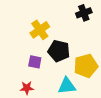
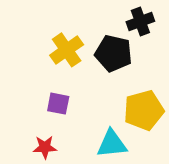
black pentagon: (59, 51) -> (114, 53), moved

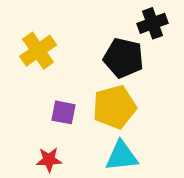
yellow cross: (67, 50) -> (38, 51), moved
yellow pentagon: (144, 110) -> (114, 107), moved

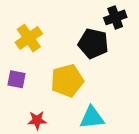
yellow pentagon: (114, 107) -> (67, 81), moved
purple square: (64, 112) -> (16, 79), moved

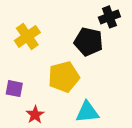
purple square: (16, 79) -> (14, 89), moved
red star: (37, 120) -> (35, 115), turned -30

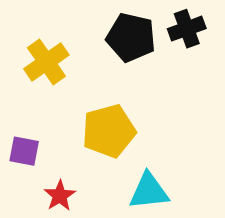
black pentagon: (89, 42) -> (131, 37), moved

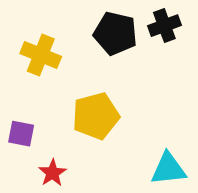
yellow cross: (46, 62) -> (41, 55), turned -33
cyan triangle: (149, 191) -> (168, 169), moved

